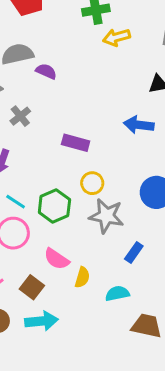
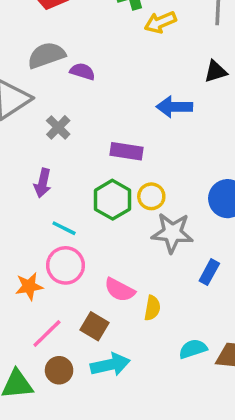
blue arrow: (139, 125) -> (174, 107), moved
green hexagon: (54, 206) -> (112, 200), moved
cyan semicircle: (117, 293) -> (193, 349), moved

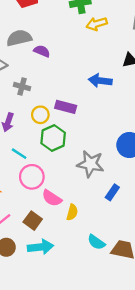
gray cross: (58, 127) -> (22, 87), turned -35
yellow circle: (151, 196) -> (40, 115), moved
pink circle: (65, 265) -> (32, 177), moved
cyan semicircle: (193, 349) -> (96, 242), turned -132

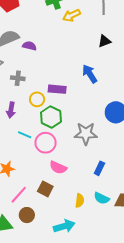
blue arrow: (100, 81) -> (90, 74), moved, turned 60
pink circle: (32, 177) -> (46, 143), moved
blue rectangle: (112, 192) -> (99, 168), moved
yellow semicircle: (72, 212) -> (80, 201), moved
cyan arrow: (41, 247) -> (64, 226), moved

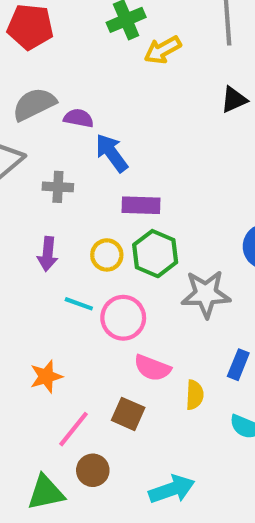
blue arrow: (90, 74) -> (112, 153), moved
yellow circle: (37, 99) -> (107, 255), moved
green hexagon: (51, 117) -> (155, 254), moved
yellow semicircle: (80, 201) -> (195, 395), moved

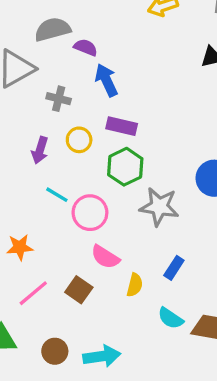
yellow circle: (107, 255) -> (79, 140), moved
brown circle: (93, 470) -> (55, 351), moved

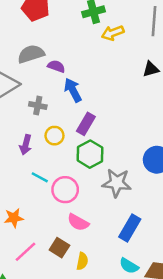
purple rectangle: (122, 126) -> (86, 124), turned -70
blue rectangle: (174, 268) -> (130, 228), size x1.5
yellow semicircle: (135, 285) -> (82, 261), moved

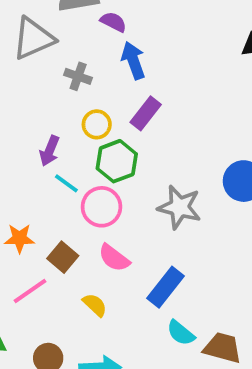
purple arrow: (26, 145) -> (50, 151), moved
green hexagon: (90, 154) -> (117, 161), moved
blue rectangle: (130, 228) -> (166, 287), moved
brown square: (59, 248) -> (63, 257), moved
yellow semicircle: (82, 261) -> (95, 305), moved, turned -66

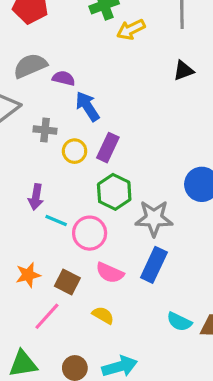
yellow circle: (97, 124) -> (75, 151), moved
green hexagon: (117, 161) -> (114, 192), moved
blue rectangle: (166, 287) -> (154, 265), moved

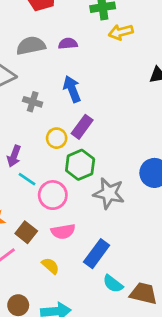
purple semicircle: (64, 78) -> (68, 44), moved, turned -30
yellow circle: (75, 151) -> (57, 138), moved
blue rectangle: (154, 265) -> (97, 254), moved
pink semicircle: (110, 273) -> (63, 231), turned -45

